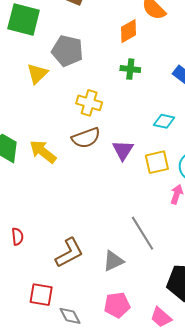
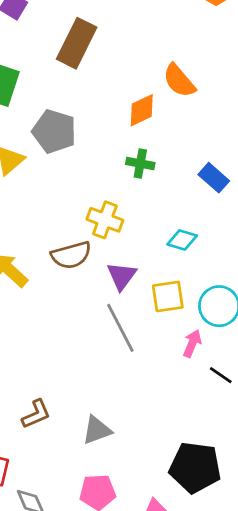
yellow cross: (89, 103) -> (105, 220), moved
gray line: (142, 233) -> (120, 328), moved
brown L-shape: (69, 253) -> (36, 414), size x0.7

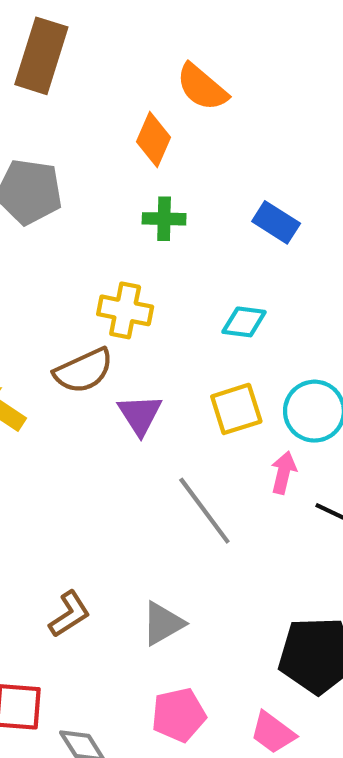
orange diamond: (142, 110) -> (153, 140), turned -32
purple triangle: (122, 276) -> (140, 415), moved
gray line: (120, 328) -> (204, 511), moved

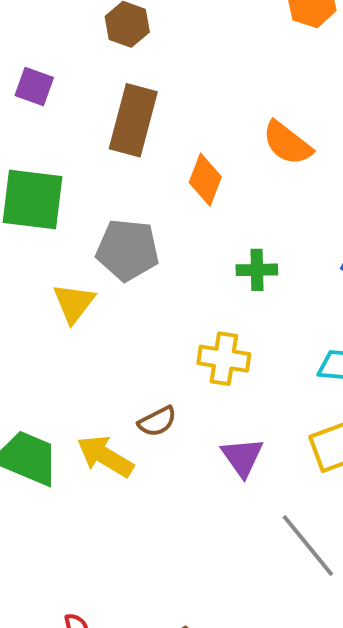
orange diamond: (153, 140) -> (205, 180), moved
brown semicircle: (84, 371) -> (157, 421), moved, size x0.7

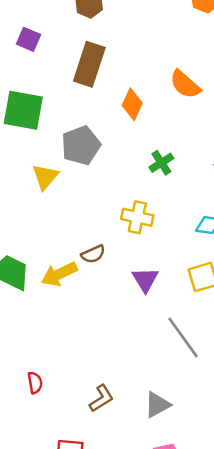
gray pentagon: (128, 250) -> (81, 145), turned -30
green cross: (257, 270) -> (161, 163), turned -35
yellow arrow: (105, 456) -> (59, 274), turned -60

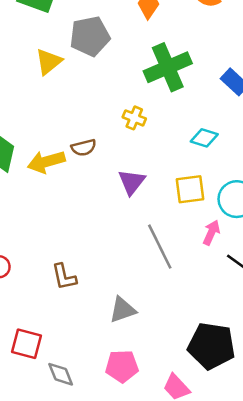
green cross: (161, 163) -> (168, 67), size x1.8
yellow cross: (137, 217) -> (134, 118), size x0.7
brown L-shape: (101, 398) -> (64, 277), moved, turned 100

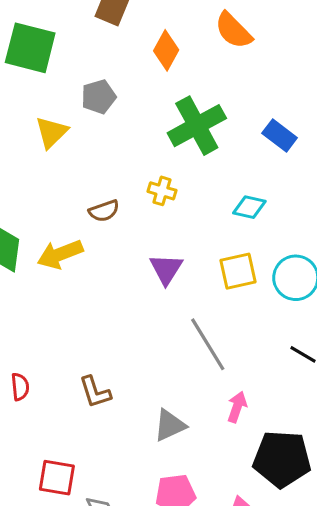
gray pentagon: (90, 36) -> (99, 97), size x0.7
brown semicircle: (84, 148) -> (104, 211), moved
pink arrow: (211, 233) -> (237, 407), moved

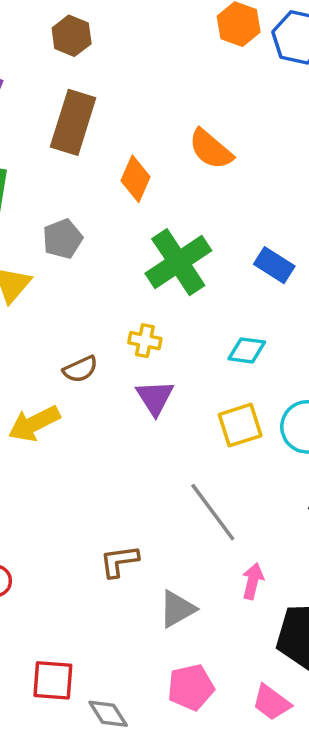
purple triangle: (166, 269) -> (155, 398), moved
brown L-shape: (95, 392) -> (119, 561), moved, turned 105

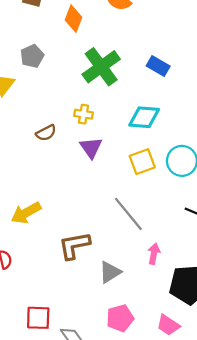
cyan diamond: (247, 350) -> (144, 117), size x1.4
yellow arrow: (34, 424) -> (26, 213), moved
brown L-shape: (119, 561) -> (74, 245), size x1.4

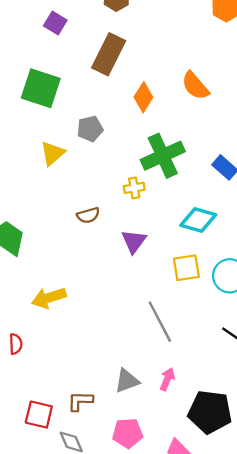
yellow cross: (84, 114) -> (134, 188), moved, turned -30
brown L-shape: (74, 245) -> (80, 401), moved, size x0.7
pink arrow: (154, 254) -> (167, 379), moved

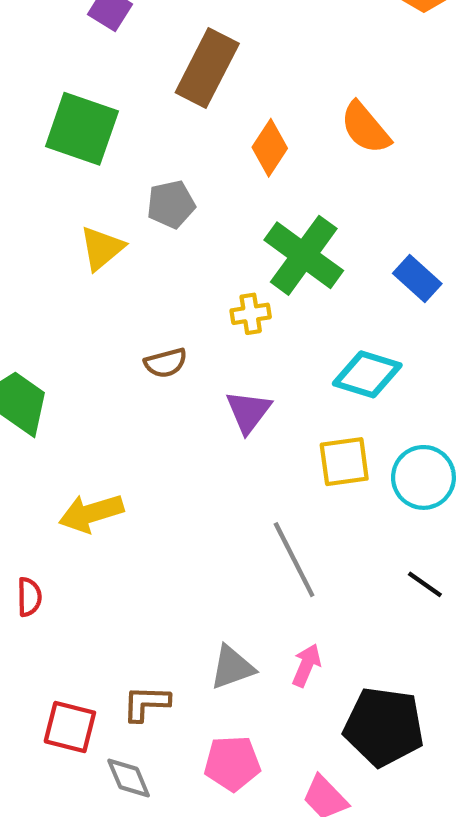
green cross: (163, 156) -> (304, 255), turned -30

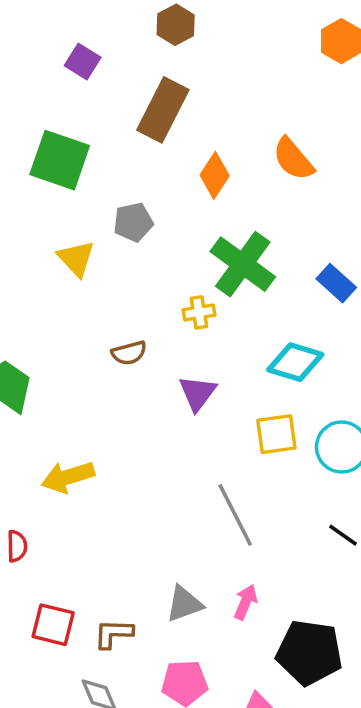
yellow triangle: (102, 248) -> (76, 259), turned -33
red square: (70, 727) -> (53, 625), moved

